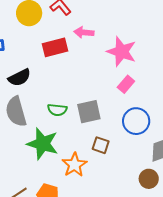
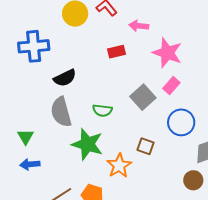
pink arrow: (84, 32) -> (139, 26), moved
red rectangle: (55, 47) -> (116, 52), moved, size x0.7
gray square: (89, 112) -> (143, 97), moved, turned -30

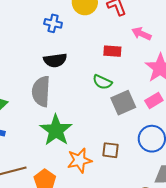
blue cross: (34, 46) -> (53, 23), moved, size x0.6
green semicircle: (102, 110) -> (102, 82), moved
brown square: (145, 146) -> (110, 150), turned -30

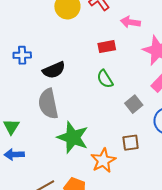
blue cross: (53, 23) -> (22, 55), moved
green semicircle: (102, 82) -> (105, 79), turned 48
gray square: (123, 103) -> (134, 104), moved, size x0.7

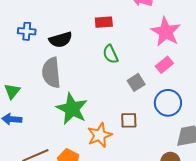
red rectangle: (107, 47) -> (104, 22), moved
blue cross: (22, 55) -> (27, 31), moved

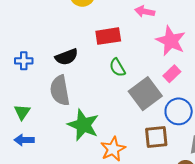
red rectangle: (104, 22) -> (108, 36), size x1.4
blue cross: (27, 31) -> (24, 61), moved
gray square: (136, 82) -> (145, 94), size x1.8
brown square: (129, 120) -> (156, 137), moved, size x1.4

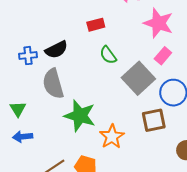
red rectangle: (108, 36) -> (96, 25), size x0.7
blue cross: (24, 61) -> (28, 56), moved

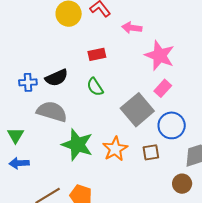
green semicircle: (108, 55) -> (95, 87), moved
gray semicircle: (53, 84) -> (52, 112), turned 120
brown square: (154, 120) -> (151, 152), size x0.7
orange star: (112, 137) -> (115, 149), moved

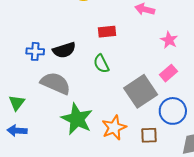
pink star: (160, 55) -> (169, 40), size x0.6

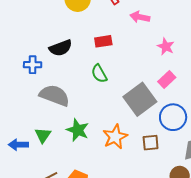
black semicircle: (64, 50) -> (61, 48), moved
green triangle: (17, 103) -> (43, 135), moved
green star: (77, 119) -> (78, 130), size x0.7

